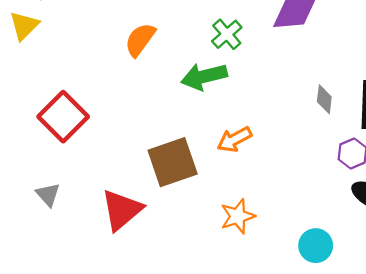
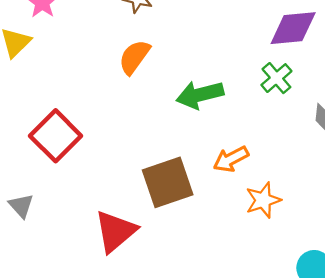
green cross: (227, 34) -> (276, 78), moved
gray triangle: (48, 195) -> (21, 206), moved
orange star: (238, 216) -> (263, 200), moved

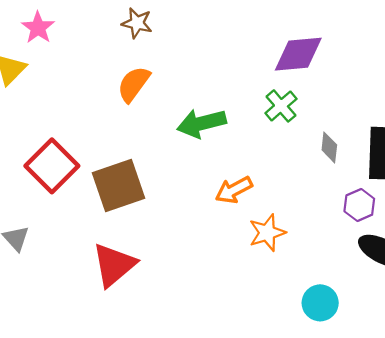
brown square: (168, 182) -> (119, 185), moved

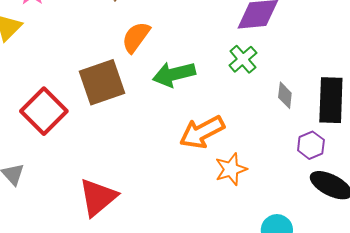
orange semicircle: (134, 84) -> (136, 37), moved
brown square: (119, 185) -> (102, 82), moved
orange arrow: (234, 190) -> (202, 132), size x1.4

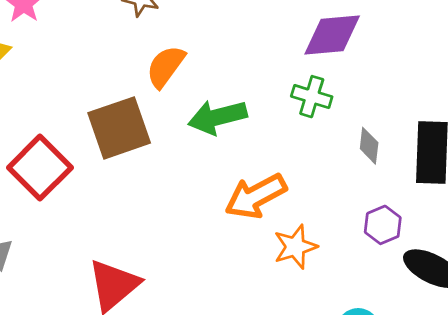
green cross: (243, 59) -> (312, 97), turned -32
purple hexagon: (311, 145) -> (383, 225), moved

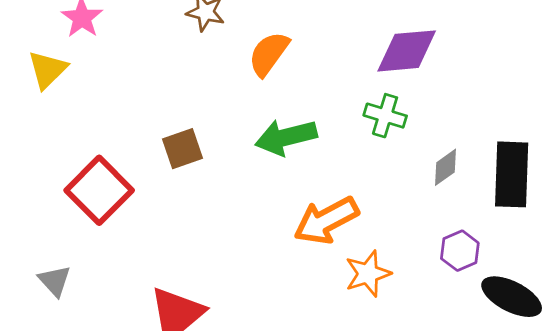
orange semicircle: (166, 66) -> (269, 54), moved
brown square: (119, 128) -> (182, 149), size x0.6
gray diamond: (369, 146) -> (445, 167), turned 48

